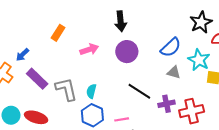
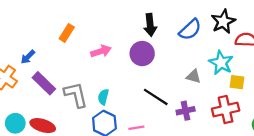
black arrow: (121, 21) -> (150, 25), moved
blue semicircle: (171, 47) -> (190, 30), moved
red cross: (192, 111) -> (226, 110), moved

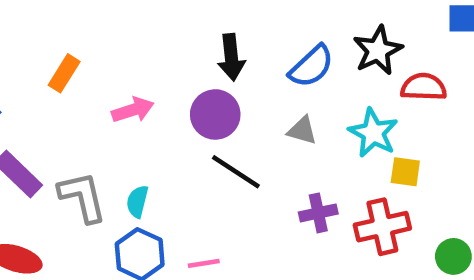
gray triangle: (194, 76) -> (302, 131), moved
black line: (156, 97) -> (236, 172), moved
purple cross: (186, 111) -> (318, 213), moved

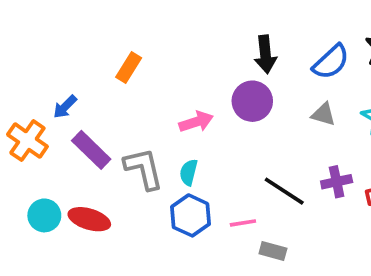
pink arrow: (133, 110) -> (196, 122), moved
black line: (236, 172) -> (284, 191), moved

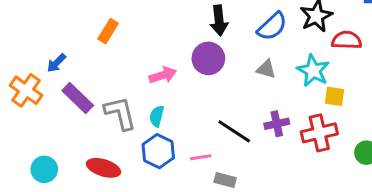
cyan circle: (44, 215) -> (44, 169), moved
red ellipse: (89, 219) -> (104, 168), moved

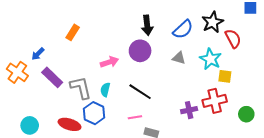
red semicircle: (347, 40) -> (233, 39), turned 60
purple cross: (277, 124) -> (189, 110), moved
black line: (234, 131) -> (140, 92), moved
blue hexagon: (158, 151) -> (94, 113), moved

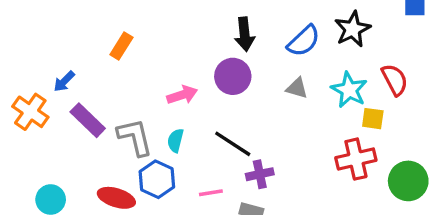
red semicircle: (233, 39) -> (395, 80), moved
purple cross: (189, 110) -> (260, 174), moved
green circle: (246, 114) -> (408, 181), size x1.5
pink line: (135, 117) -> (211, 193), moved

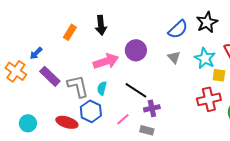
black arrow: (245, 34) -> (101, 25), moved
gray triangle: (297, 88) -> (174, 57), turned 32
pink arrow: (182, 95) -> (106, 61), size x1.4
pink line: (211, 193) -> (123, 119), turned -32

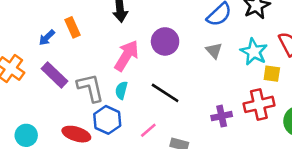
orange rectangle: (70, 32) -> (72, 27), moved, turned -56
blue arrow: (36, 53) -> (47, 38), moved
pink arrow: (106, 61) -> (126, 56), turned -40
purple cross: (152, 108) -> (222, 116), moved

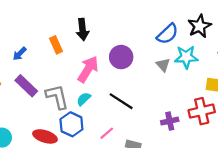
orange rectangle: (72, 27) -> (56, 45), moved
cyan star: (254, 52) -> (186, 57), moved, turned -30
cyan semicircle: (121, 90) -> (84, 99), turned 32

